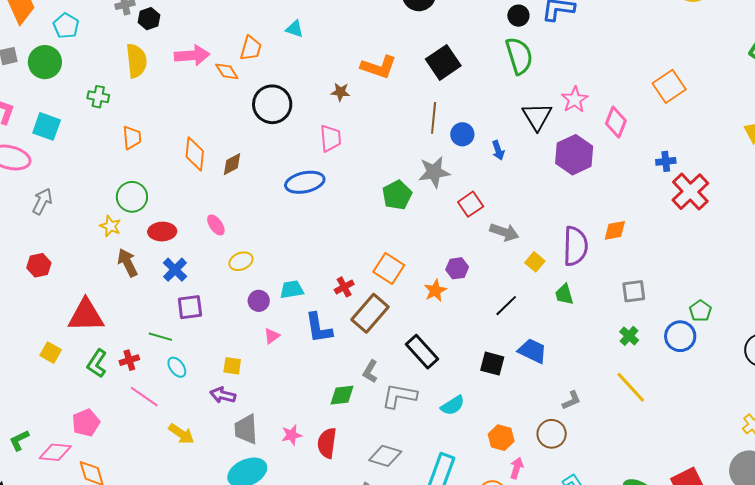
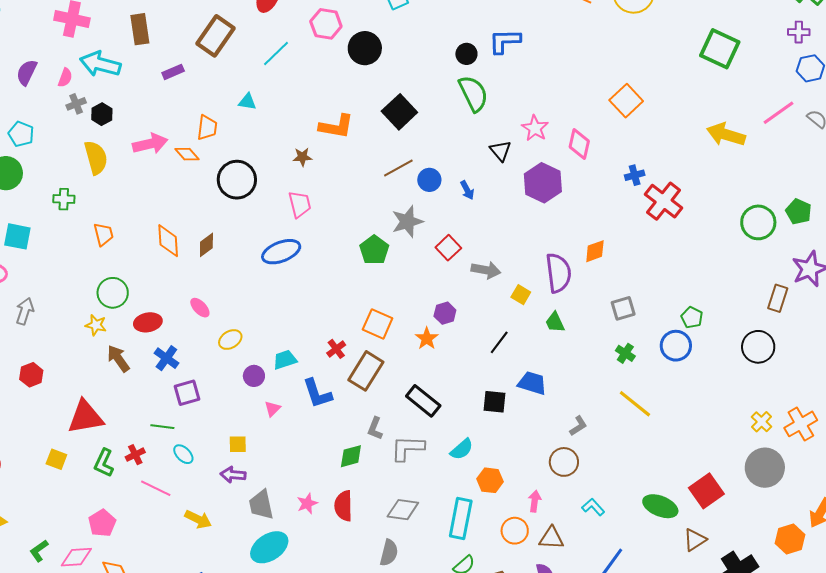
black triangle: (537, 116) -> (500, 151), size x0.7
brown line: (434, 118) -> (398, 168), turned 64
orange hexagon: (501, 438) -> (490, 480), moved

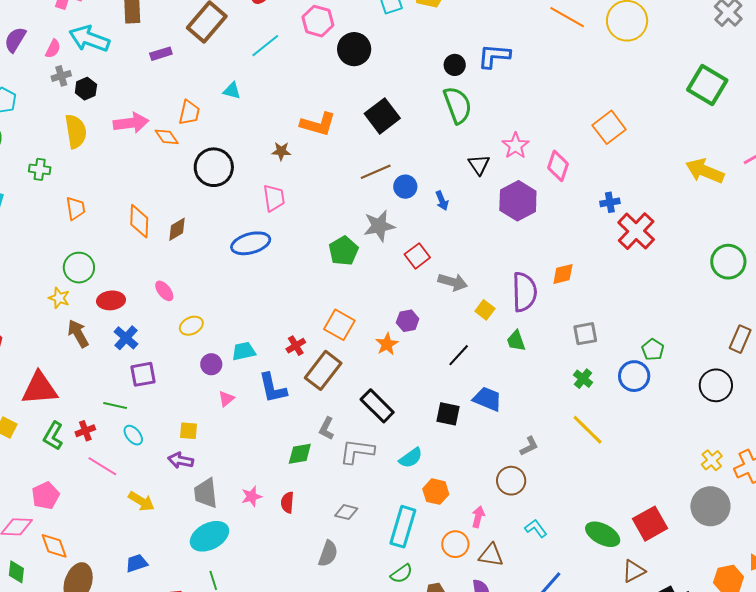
red semicircle: (343, 506) -> (287, 502), size x0.7
gray diamond: (403, 510) -> (346, 512), size x0.7

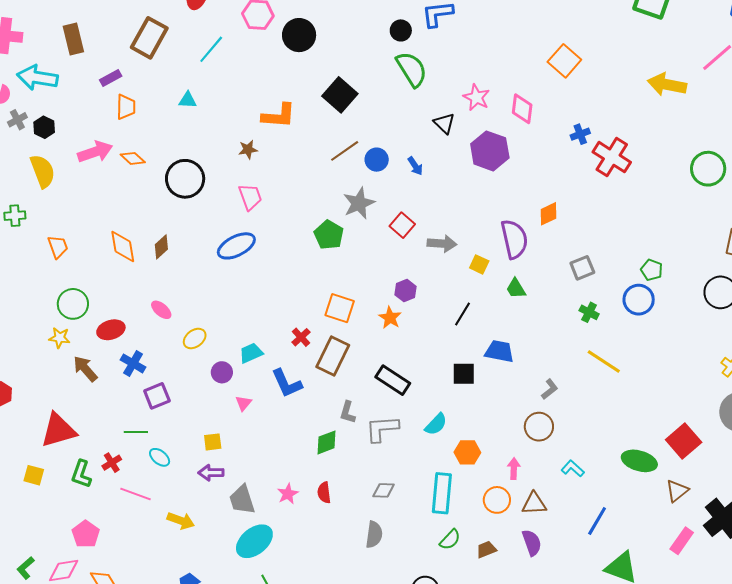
orange trapezoid: (189, 113) -> (126, 107), moved

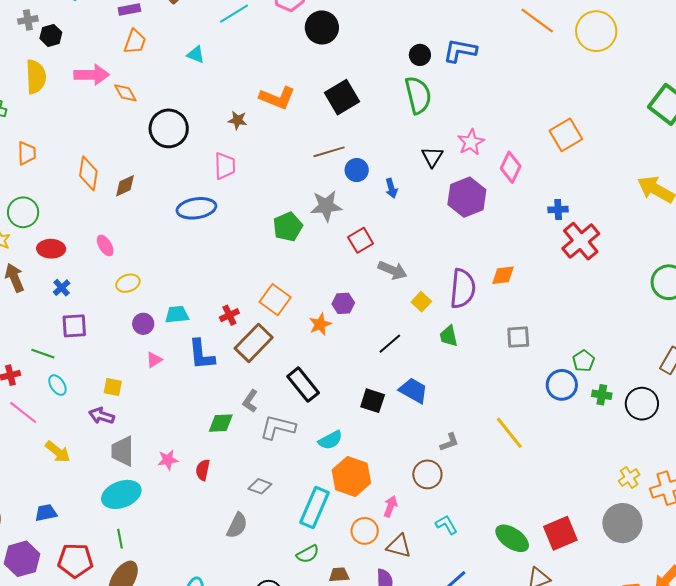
green cross: (589, 312) -> (602, 395), moved, turned -36
blue cross: (133, 363) -> (62, 288), size x0.7
orange hexagon: (467, 452) -> (351, 476), size x1.5

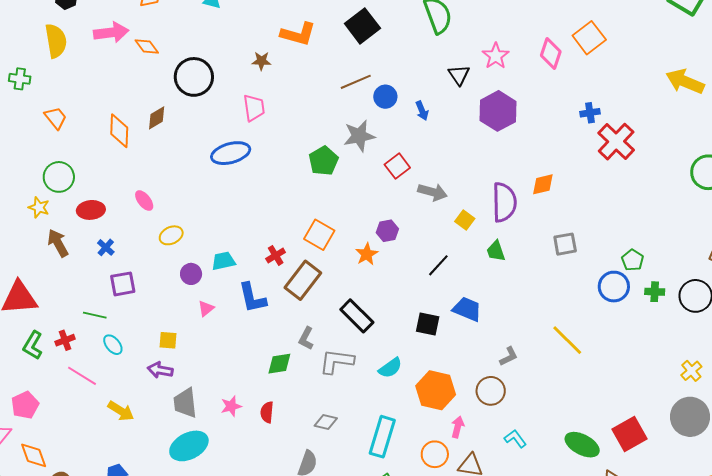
orange trapezoid: (27, 153) -> (56, 118), turned -30
pink diamond: (511, 167) -> (551, 54), moved
brown diamond: (125, 186) -> (157, 118), moved
orange hexagon: (351, 476) -> (436, 390), moved

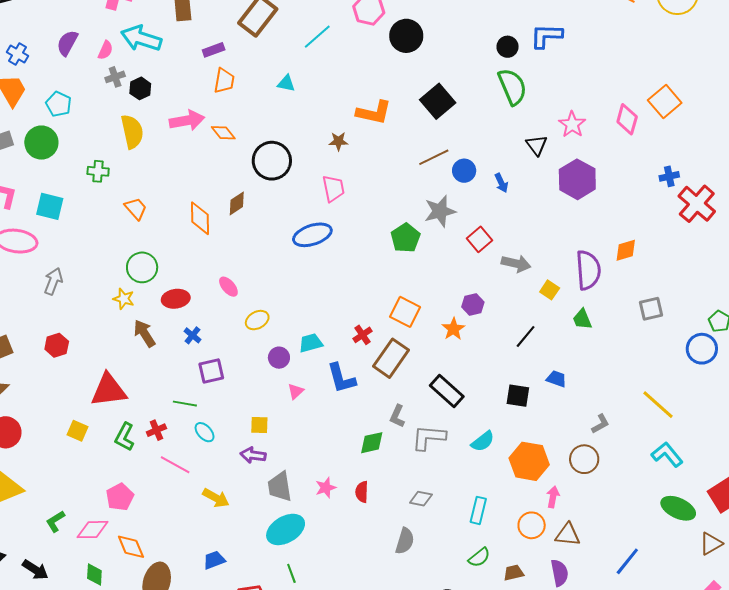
blue trapezoid: (467, 309) -> (556, 379), size x0.7
cyan rectangle: (382, 437) -> (478, 510), size x0.7
cyan L-shape: (515, 439) -> (667, 454), moved, size x1.4

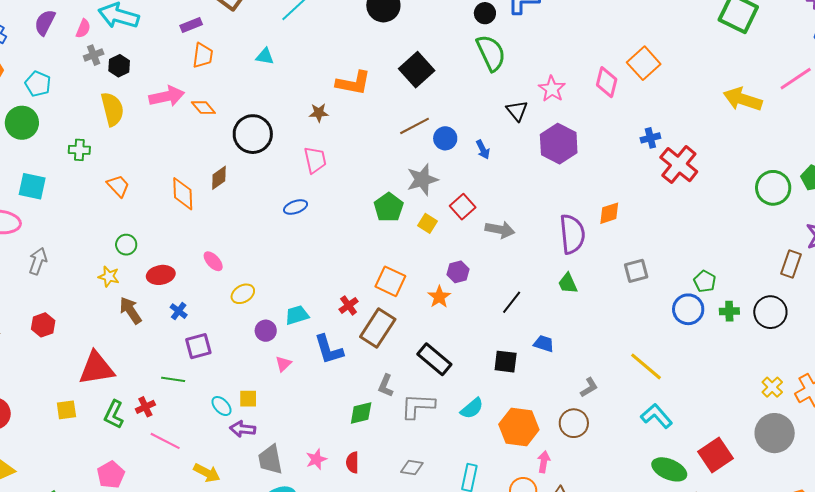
blue ellipse: (312, 235) -> (296, 207), size x0.6
green circle: (142, 267) -> (126, 245), size x0.7
yellow square: (550, 290) -> (427, 223), moved
yellow square: (77, 431) -> (66, 410), turned -30
cyan ellipse: (205, 432) -> (221, 406), moved

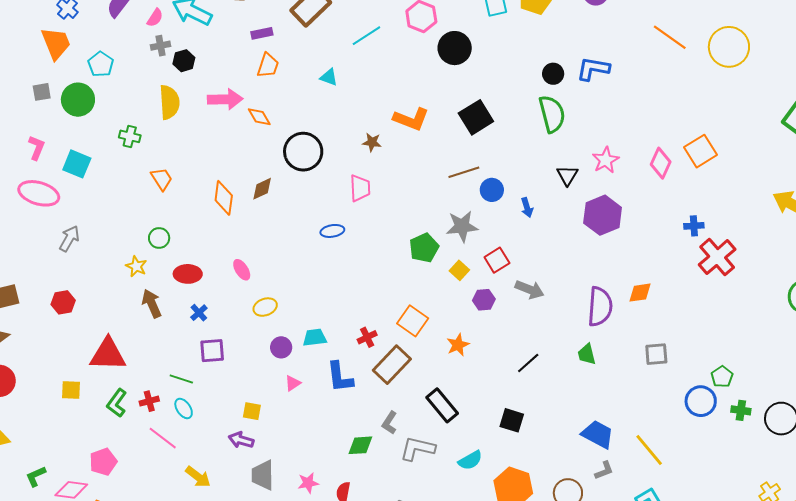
purple hexagon: (458, 272) -> (484, 300), moved
blue trapezoid: (544, 344) -> (598, 434), moved, size x1.6
gray L-shape: (589, 387) -> (604, 470), moved
cyan ellipse: (221, 406) -> (184, 408), moved

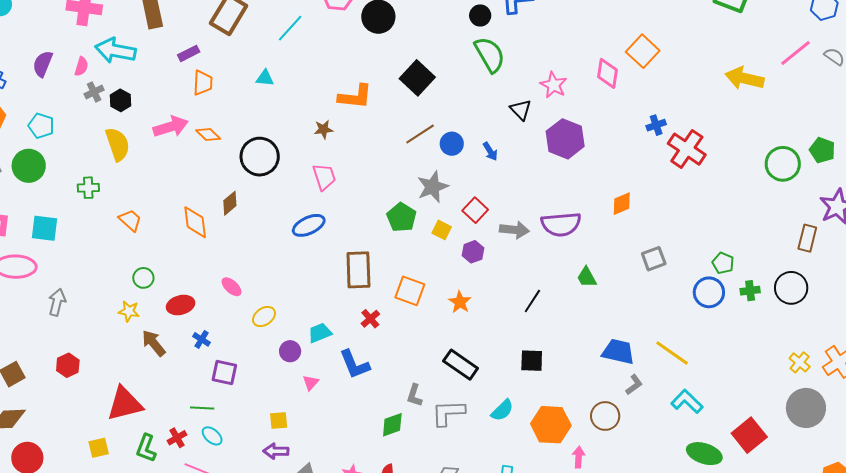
blue ellipse: (332, 231) -> (309, 225), size x1.4
purple semicircle: (600, 307) -> (561, 224), moved, turned 96
purple square: (212, 351) -> (224, 373), turned 32
brown rectangle: (392, 365) -> (358, 270), moved, turned -30

